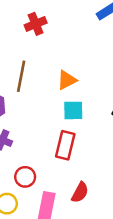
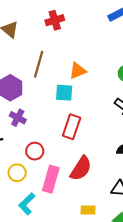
cyan square: (73, 110) -> (64, 93), moved
red semicircle: (80, 192) -> (81, 168), size x1.4

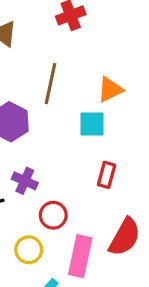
purple cross: (18, 118) -> (25, 181), moved
red rectangle: (72, 127) -> (107, 175), size x0.7

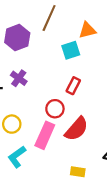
cyan square: (92, 124) -> (71, 50), turned -30
red circle: (53, 215) -> (55, 109), moved

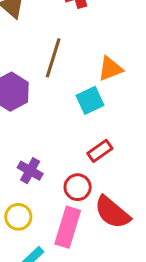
purple cross: (19, 78) -> (30, 171), moved
red rectangle: (73, 86) -> (100, 151), turned 35
red semicircle: (77, 129) -> (112, 212), turned 96

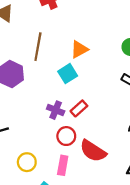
purple cross: (30, 171) -> (56, 110), moved
pink rectangle: (68, 227) -> (63, 165), size x0.7

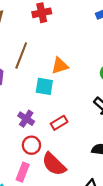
cyan square: (68, 74) -> (44, 86), turned 30
red rectangle: (79, 108) -> (59, 123), moved

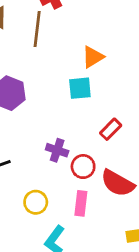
brown line: (21, 55) -> (37, 29), moved
purple cross: (26, 119) -> (57, 150), moved

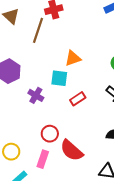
red rectangle: (111, 129) -> (78, 99), moved
purple cross: (57, 150) -> (36, 95), moved

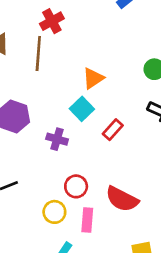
cyan square: (59, 78) -> (82, 109), turned -36
red circle: (50, 134) -> (76, 186), moved
yellow circle: (11, 152) -> (54, 212), moved

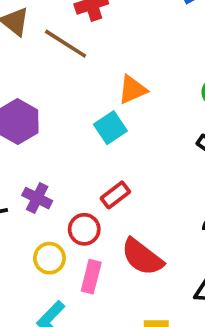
brown line: (38, 54) -> (66, 44), turned -72
red rectangle: (113, 130) -> (115, 195), moved
purple cross: (57, 139) -> (37, 198), moved

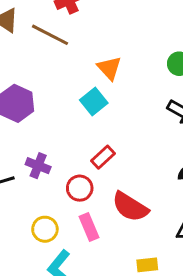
orange triangle: (132, 90) -> (109, 68), turned -44
yellow circle: (49, 258) -> (45, 229), moved
pink rectangle: (91, 277) -> (89, 227), turned -32

